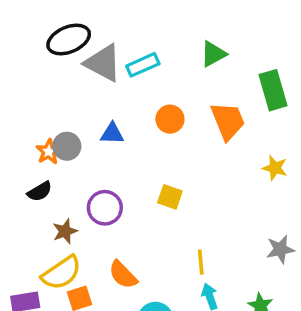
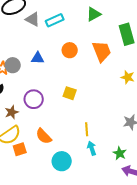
gray triangle: (103, 63) -> (33, 19), size x0.7

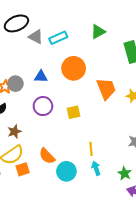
orange circle: (70, 50) -> (74, 68), size x1.5
orange trapezoid: (102, 51) -> (106, 89), moved
yellow square: (70, 93) -> (74, 112), turned -32
purple circle: (34, 99) -> (43, 106), moved
cyan circle: (62, 161) -> (66, 171), moved

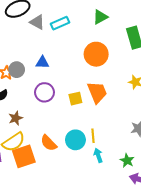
orange circle: (74, 68) -> (96, 54), moved
orange trapezoid: (106, 89) -> (97, 92), moved
orange square: (23, 169) -> (24, 156), size x1.6
cyan circle: (66, 171) -> (75, 140), moved

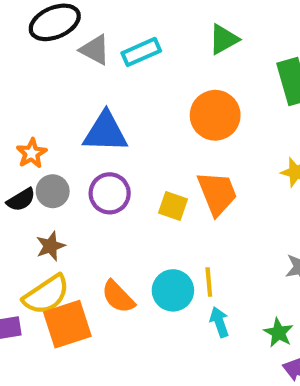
blue triangle: (42, 62) -> (105, 132), size x1.6
gray circle: (17, 70) -> (53, 191), moved
yellow square: (75, 99) -> (173, 206), turned 32

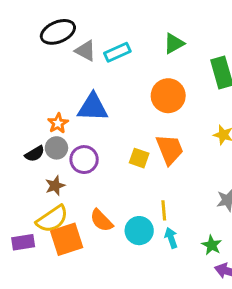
orange star: (32, 153) -> (58, 123), moved
purple circle: (110, 193) -> (84, 160), moved
cyan circle: (173, 290) -> (139, 231), moved

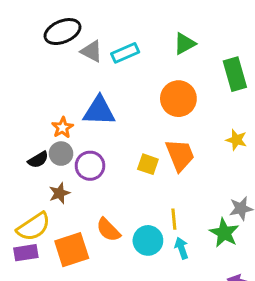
yellow semicircle: (52, 219) -> (34, 227), moved
green star: (212, 245) -> (224, 233), moved, size x1.4

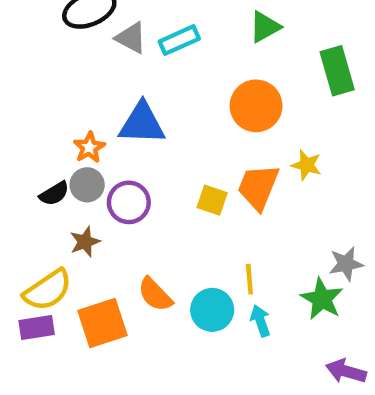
yellow star: (236, 140) -> (306, 165), moved
orange trapezoid: (180, 155) -> (258, 187), turned -136

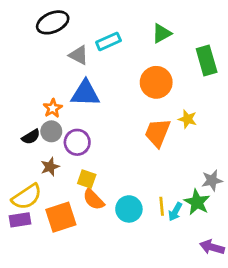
gray triangle: (131, 38) -> (79, 55), moved
yellow square: (212, 200) -> (87, 179), moved
yellow line: (249, 279) -> (162, 206), moved
cyan arrow: (260, 321) -> (175, 212), moved, turned -132

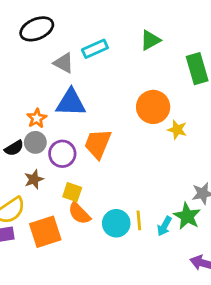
orange circle: (156, 82) -> (153, 107), moved
orange trapezoid: (158, 133) -> (98, 144), moved
yellow line: (162, 206) -> (139, 220), moved

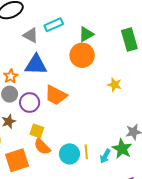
green triangle: (150, 40) -> (86, 34), moved
orange circle: (153, 107) -> (82, 55), moved
orange trapezoid: (98, 144) -> (56, 95), turned -85

